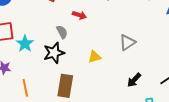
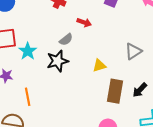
gray semicircle: (62, 32) -> (66, 40), turned 80
brown rectangle: (65, 86) -> (115, 91), moved

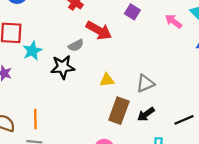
red arrow: (84, 22) -> (99, 30), size x1.6
gray triangle: (133, 51) -> (145, 83), moved
orange line: (28, 97) -> (35, 119), moved

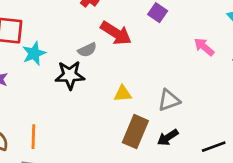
pink arrow: (174, 21) -> (204, 47), moved

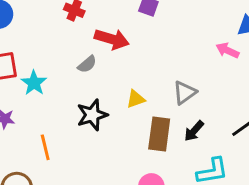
pink arrow: (204, 47) -> (227, 50), moved
black star: (70, 75) -> (92, 115), moved
orange line: (33, 137) -> (45, 147), moved

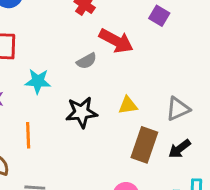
cyan star: (34, 83) -> (38, 81), moved, turned 30

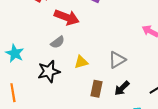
gray semicircle: (87, 61) -> (58, 42), moved
cyan star: (38, 81) -> (15, 53), turned 30
brown rectangle: (144, 145) -> (96, 89), size x0.7

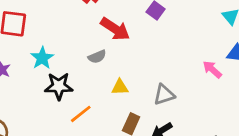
black star: (49, 71) -> (59, 86), moved
orange line: (13, 93) -> (81, 114), moved, turned 48

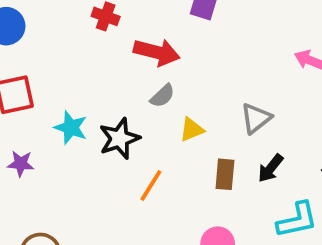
gray semicircle: (97, 57) -> (162, 96), moved
black star: (59, 86) -> (119, 138), moved

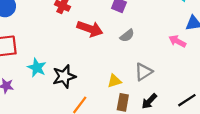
gray semicircle: (162, 96) -> (127, 36), moved
yellow triangle: (192, 130) -> (114, 81), moved

